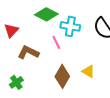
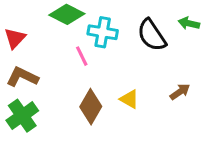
brown L-shape: (28, 52) -> (22, 77), moved
green cross: (16, 82) -> (22, 116), size x1.5

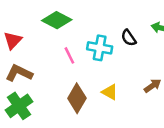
cyan cross: (103, 32) -> (100, 48), moved
black semicircle: (152, 35) -> (129, 38), size x0.6

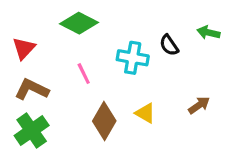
pink line: (69, 55) -> (84, 74), moved

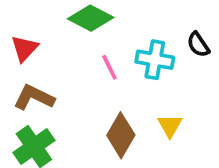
pink line: (84, 74) -> (109, 67), moved
yellow triangle: (145, 113) -> (170, 126), turned 30

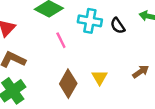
cyan cross: (155, 60) -> (90, 21), moved

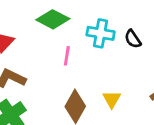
pink line: (61, 40) -> (67, 56), turned 35

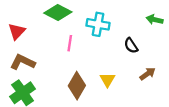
black semicircle: (133, 39) -> (131, 46), moved

